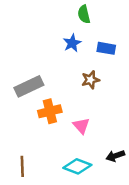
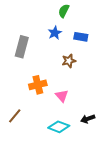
green semicircle: (84, 14) -> (64, 11), turned 40
gray rectangle: (29, 86) -> (22, 47), moved, turned -50
brown line: (22, 166) -> (15, 116), moved, turned 42

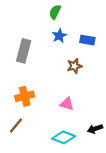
green semicircle: (64, 11) -> (55, 12), moved
orange cross: (38, 85) -> (25, 96), moved
pink triangle: (62, 96) -> (67, 104), turned -32

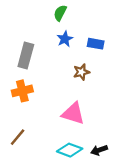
orange cross: (25, 96) -> (22, 91), moved
pink triangle: (67, 104) -> (73, 113), size x1.5
black arrow: (95, 129) -> (99, 150), moved

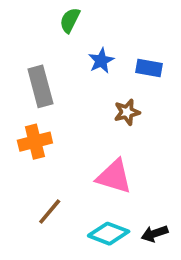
green semicircle: (60, 13) -> (70, 20), moved
gray rectangle: (26, 55) -> (40, 86), turned -30
brown line: (18, 137) -> (50, 212), moved

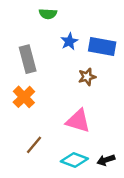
green semicircle: (70, 20) -> (48, 14), turned -114
blue rectangle: (149, 68) -> (102, 47), size x1.5
orange cross: (35, 142) -> (24, 97), turned -30

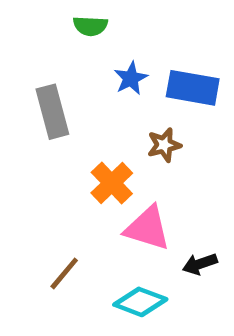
orange cross: (24, 97) -> (112, 183), moved
black arrow: (106, 160) -> (200, 264), moved

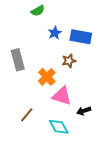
green semicircle: (90, 26) -> (38, 11), turned -32
gray rectangle: (52, 112) -> (18, 60), moved
cyan diamond: (140, 302) -> (59, 127), turned 40

